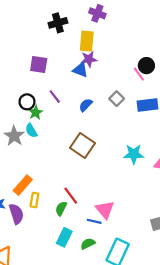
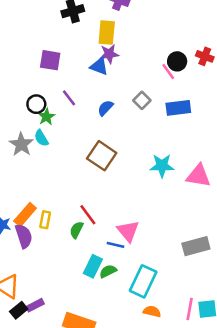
orange rectangle: (23, 185) -> (25, 215), moved
cyan rectangle: (64, 237) -> (93, 266), moved

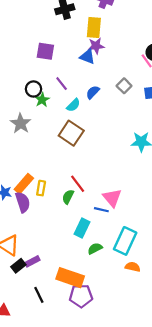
cyan semicircle: (41, 138) -> (73, 105), moved, turned -104
brown square: (102, 156) -> (71, 133), moved
green semicircle: (108, 271) -> (95, 248), moved

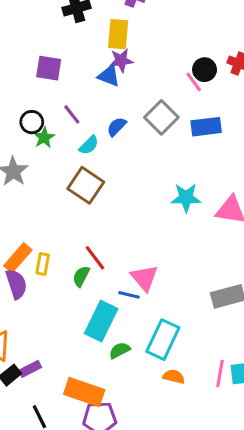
gray square: (124, 86) -> (161, 117), size x1.5
cyan rectangle: (82, 228) -> (101, 321), size x1.4

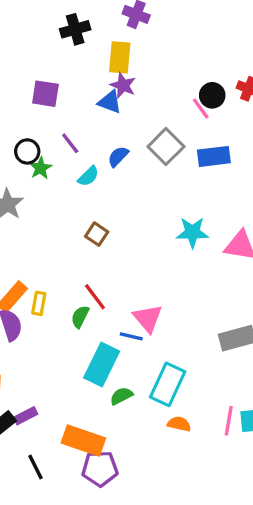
purple star: (121, 60) -> (123, 85), turned 30
brown square: (86, 185) -> (97, 234), moved, size x0.6

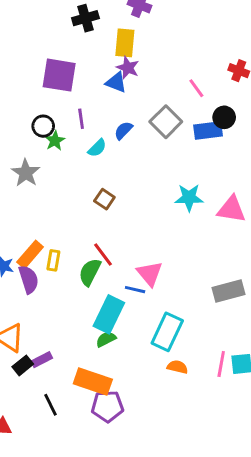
purple square: (45, 94) -> (59, 75), size x1.4
black circle: (212, 95) -> (224, 117), moved
purple line: (70, 143) -> (81, 119), turned 30
green semicircle: (80, 317) -> (90, 272), size x1.4
green semicircle: (121, 396) -> (106, 339), moved

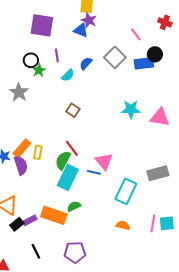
cyan rectangle: (109, 314) -> (68, 177), moved
cyan rectangle: (167, 332) -> (126, 191), moved
orange rectangle: (93, 381) -> (54, 215), moved

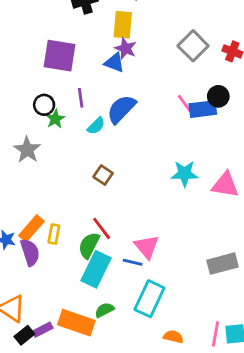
pink line: (136, 34) -> (185, 103), moved
gray square: (115, 57) -> (193, 46), moved
blue semicircle: (86, 63) -> (121, 109), size x1.6
cyan rectangle: (126, 191) -> (149, 299), moved

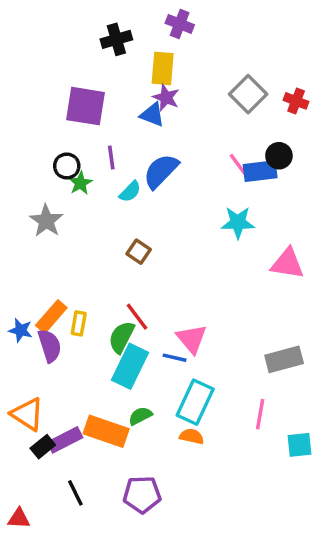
cyan star: (185, 174) -> (238, 222), moved
purple rectangle: (43, 330) -> (65, 440), size x1.4
pink line: (215, 334) -> (260, 414), moved
orange semicircle: (173, 337) -> (192, 436), moved

